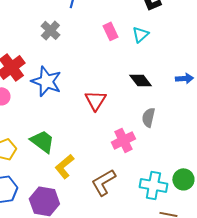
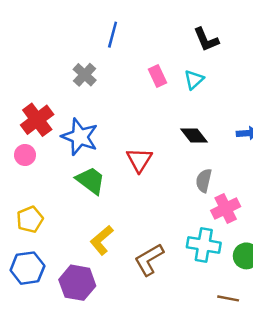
pink cross: (123, 140) -> (226, 208), moved
green trapezoid: (42, 141) -> (91, 181), moved
cyan cross: (153, 185) -> (204, 245), moved

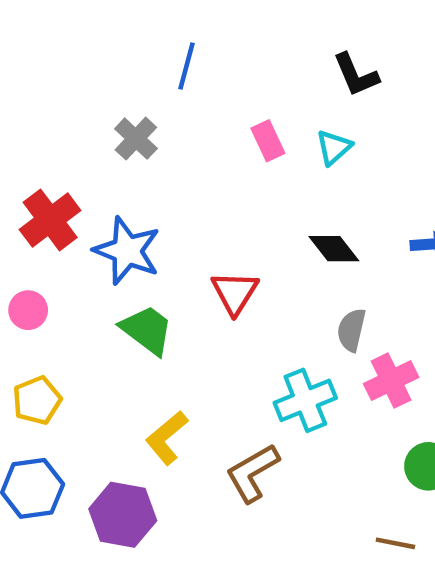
pink circle: (25, 155) -> (28, 310), moved
cyan cross: (204, 245) -> (305, 400), moved, turned -32

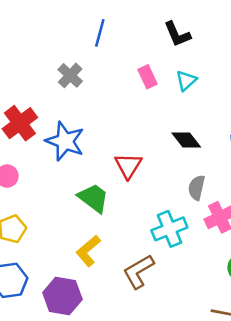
black L-shape: (356, 75) -> (177, 34), moved
green trapezoid: (147, 330) -> (93, 198), moved

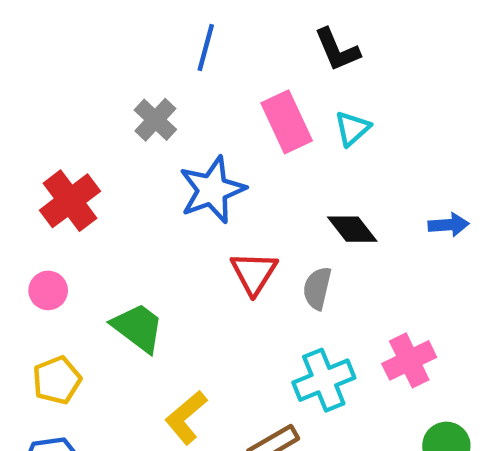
pink rectangle: (148, 77) -> (287, 122), size x1.5
blue star: (65, 141) -> (212, 190), moved, turned 30
gray semicircle: (197, 188) -> (317, 288), moved
green trapezoid: (93, 198) -> (138, 328), moved

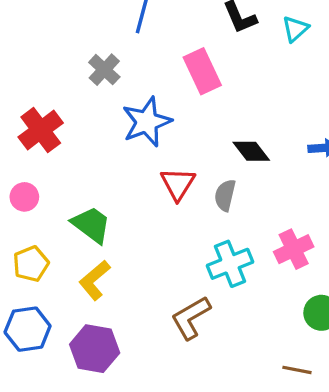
cyan triangle: (352, 129) -> (295, 29), moved
yellow L-shape: (186, 417) -> (95, 280), moved

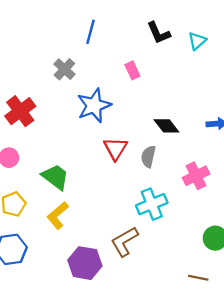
pink rectangle: (202, 71) -> (132, 70), size x0.6
pink cross: (294, 249) -> (196, 176), moved
purple hexagon: (95, 349) -> (85, 263), moved

